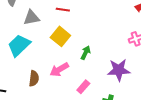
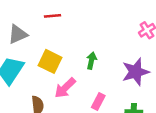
yellow square: (60, 36) -> (50, 61), moved

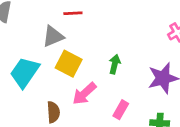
gray triangle: (18, 34) -> (53, 36), moved

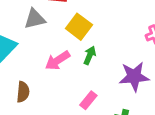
yellow square: (69, 64) -> (79, 27), moved
pink arrow: (84, 94) -> (57, 61), moved

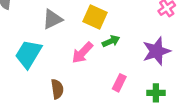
green arrow: (90, 55) -> (111, 41), turned 56

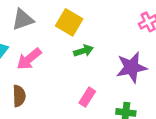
pink arrow: (82, 53) -> (29, 59), moved

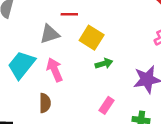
pink arrow: (29, 59) -> (55, 70), turned 105

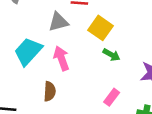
green arrow: (104, 63) -> (112, 55), turned 42

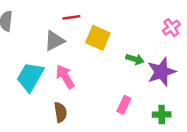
green arrow: (112, 55) -> (135, 59), moved

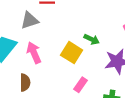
yellow square: (98, 38) -> (72, 53), moved
green arrow: (135, 59) -> (92, 39), moved

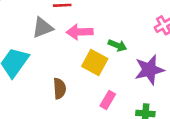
pink arrow: (34, 53) -> (80, 32), moved, turned -65
brown semicircle: (25, 83) -> (60, 89), moved

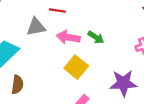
green arrow: (117, 45) -> (96, 37), moved
brown semicircle: (60, 89) -> (17, 85), moved

